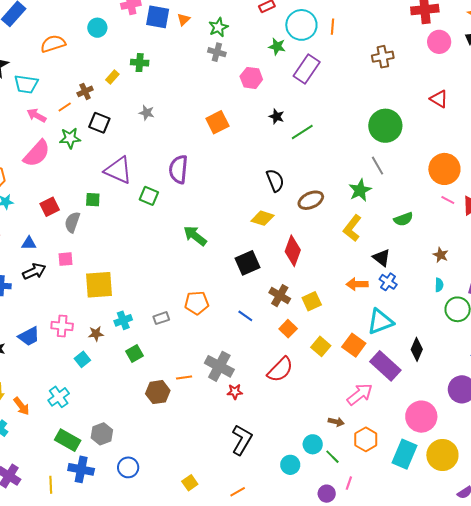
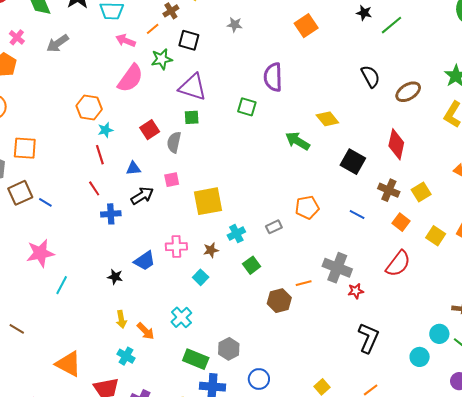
purple triangle: (118, 170) -> (193, 87), moved
yellow diamond: (262, 218) -> (327, 119), moved, turned 40
black square: (247, 263) -> (353, 162), turned -30

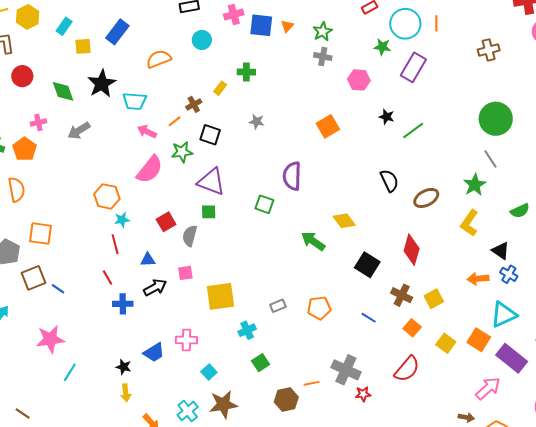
pink cross: (17, 37) -> (38, 122), turned 35
gray rectangle: (274, 227) -> (278, 306), moved
brown star: (211, 250) -> (223, 404), moved, size x1.8
yellow arrow: (121, 319) -> (126, 393), moved

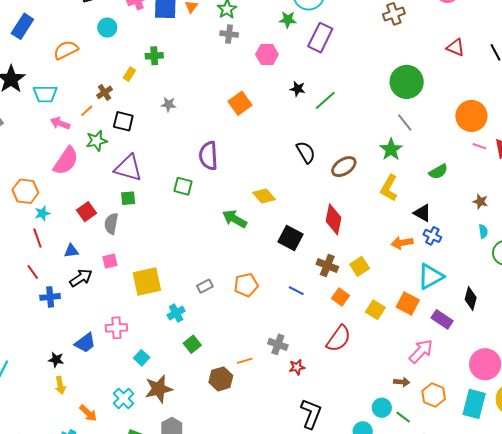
purple rectangle: (512, 358) -> (442, 319), size x0.7
gray cross: (346, 370) -> (278, 344), size x0.7

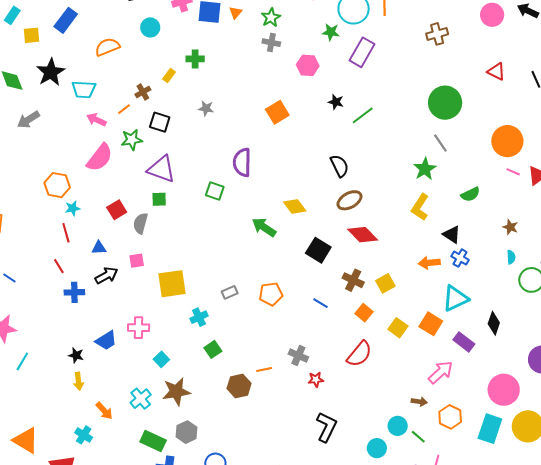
brown ellipse: (344, 167) -> (350, 200), moved
red diamond: (333, 219) -> (363, 235), turned -60

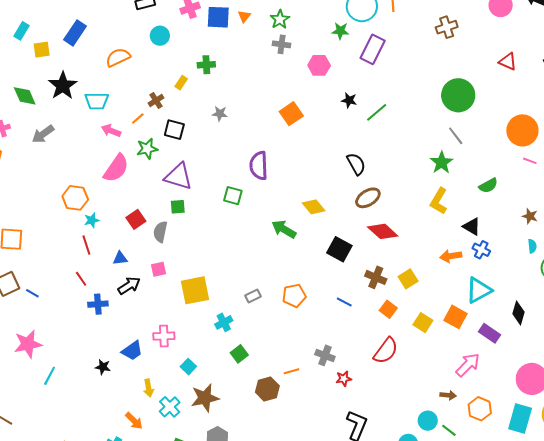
yellow arrow: (78, 381) -> (148, 388), moved

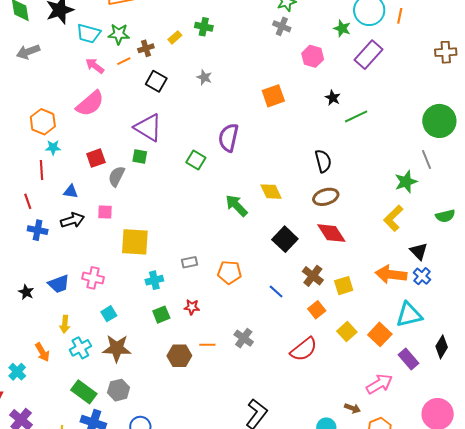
green star: (147, 149) -> (119, 34), moved
orange arrow: (451, 256) -> (391, 274), size x1.4
red star: (344, 379) -> (192, 307), moved

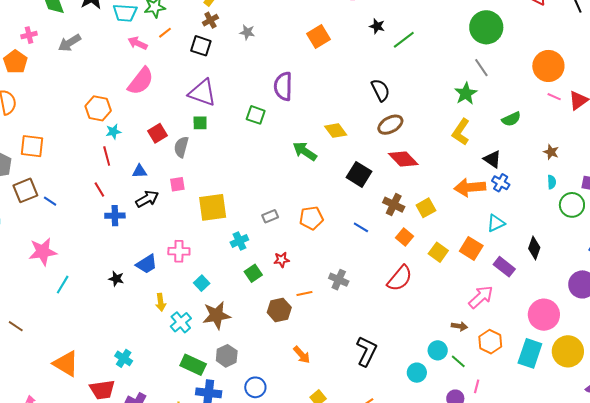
brown cross: (146, 48) -> (210, 20), moved
cyan triangle: (409, 315) -> (496, 223), size x0.7
orange arrow: (42, 352) -> (302, 355), moved

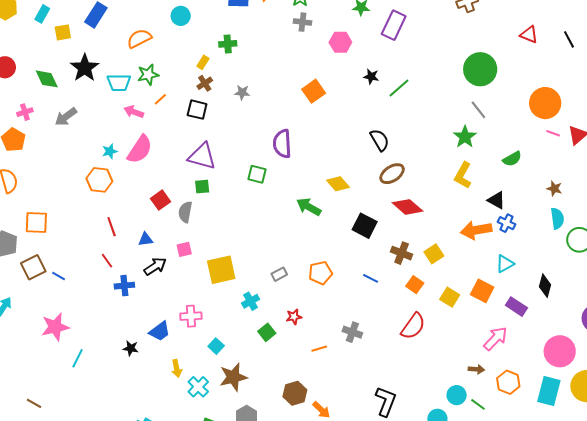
cyan star: (113, 132) -> (110, 151), moved
cyan semicircle: (552, 182) -> (557, 218), size x1.5
brown hexagon: (279, 310) -> (295, 393), moved

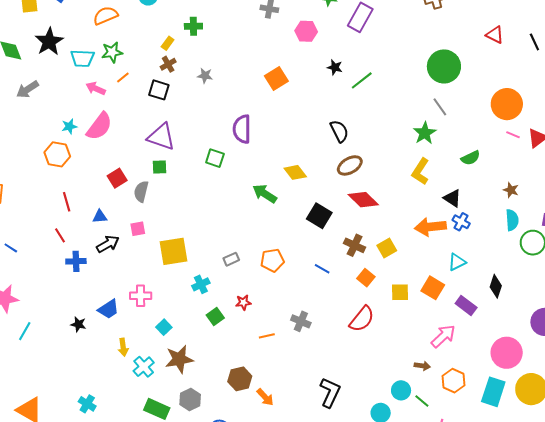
yellow square: (450, 297) -> (400, 292), turned -36

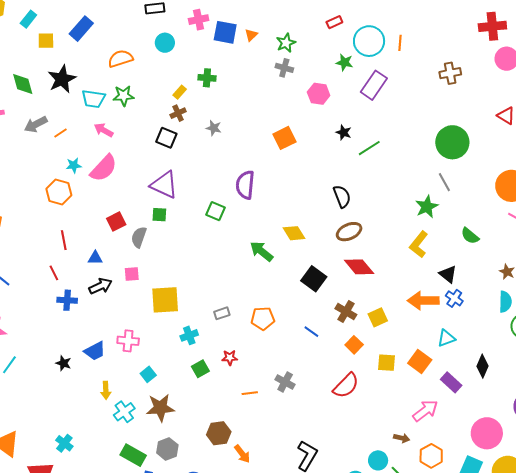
orange line: (123, 77) -> (61, 133), moved
green semicircle: (471, 158) -> (470, 236), turned 60

